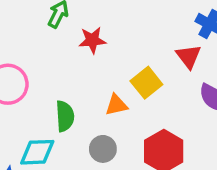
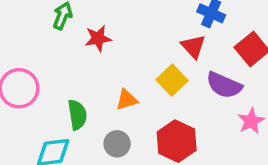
yellow square: (146, 83) -> (172, 80), moved

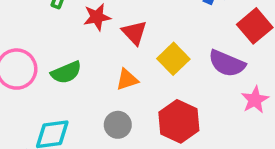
red triangle: (193, 46) -> (134, 33), moved
green semicircle: (77, 115) -> (66, 72), moved, turned 76

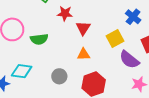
yellow square: (173, 59) -> (115, 38), moved
orange triangle: (127, 80) -> (84, 54), moved

